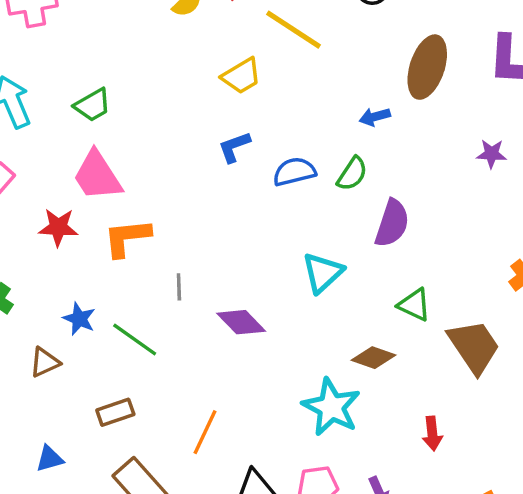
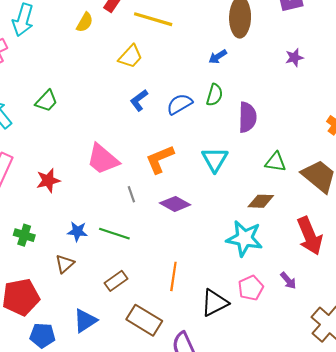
pink trapezoid: (97, 176) -> (103, 159), moved
orange L-shape: (127, 238) -> (160, 159), moved
red arrow: (432, 433) -> (310, 236), size x1.8
blue triangle: (50, 459) -> (85, 321), size x1.4

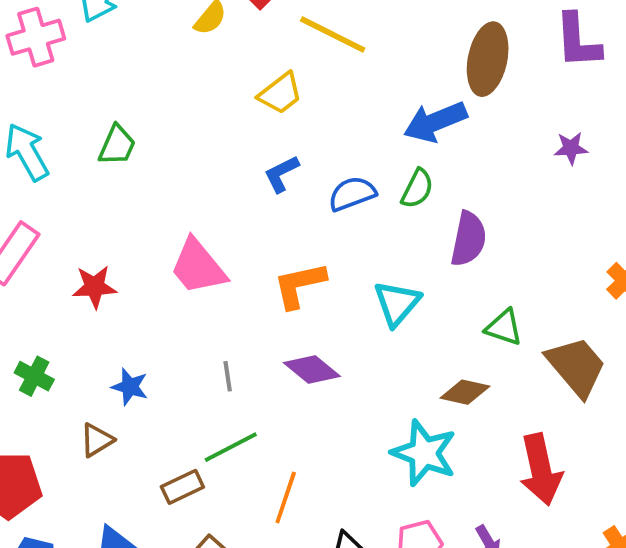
blue arrow: (218, 57) -> (435, 122), size x1.8
green trapezoid: (46, 101) -> (117, 145), turned -30
gray line: (131, 194) -> (228, 376), moved
green line: (114, 234) -> (231, 447), moved, turned -56

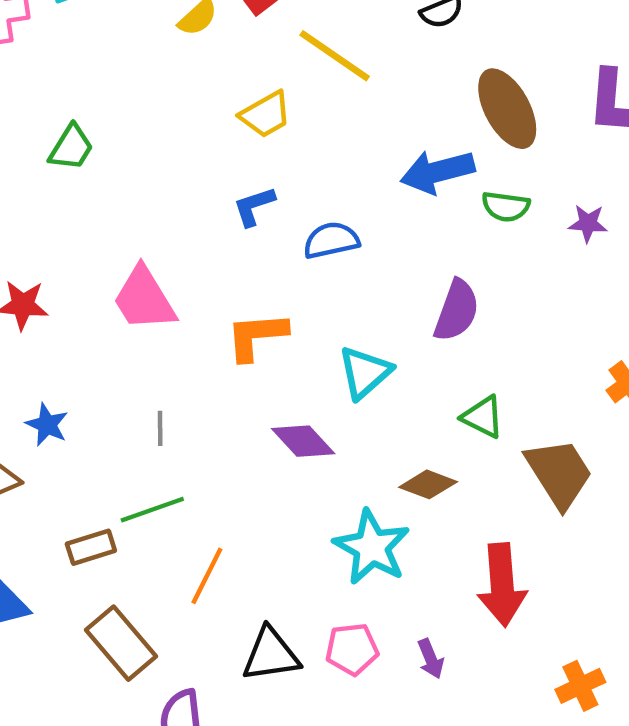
brown ellipse: (488, 59) -> (507, 109), turned -48
green semicircle: (417, 189) -> (506, 206), moved, turned 63
purple diamond: (312, 369) -> (303, 441), moved

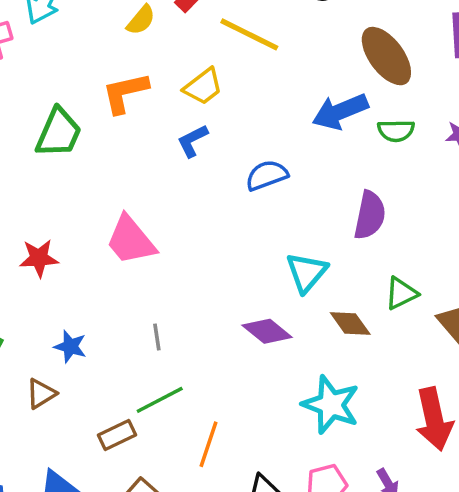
green trapezoid: (71, 147) -> (59, 133), size x1.4
blue L-shape: (254, 206) -> (192, 141), moved
orange L-shape: (257, 336) -> (125, 93), moved
green triangle: (483, 417) -> (401, 293), turned -45
brown diamond: (428, 484) -> (350, 323), moved, turned 42

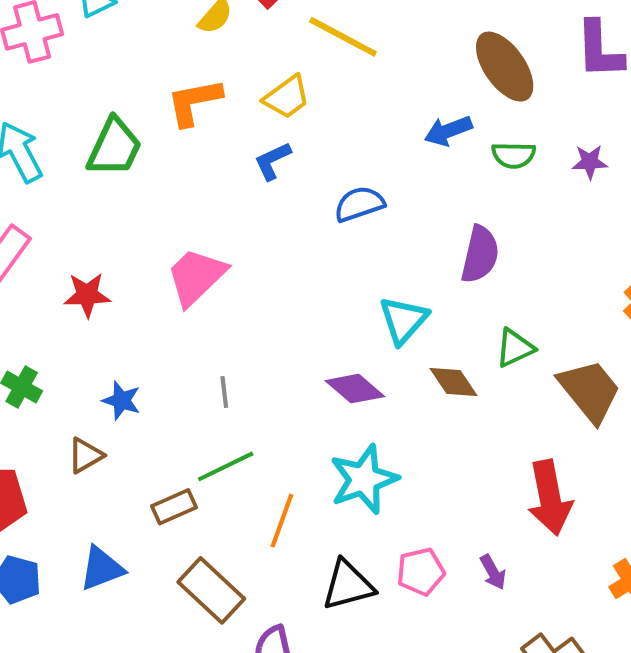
blue arrow: (340, 112) -> (448, 131), size x0.7
pink trapezoid: (131, 240) -> (196, 277), turned 84
cyan star: (331, 405) -> (364, 479), moved, turned 30

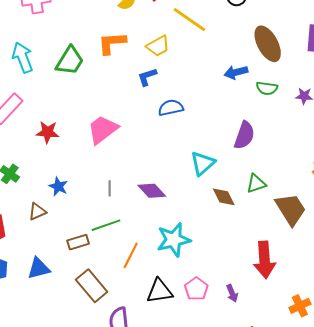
blue semicircle: (359, 204) -> (171, 108), moved
purple diamond: (355, 389) -> (152, 191), moved
pink pentagon: (421, 572) -> (196, 289), turned -30

